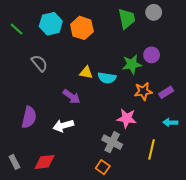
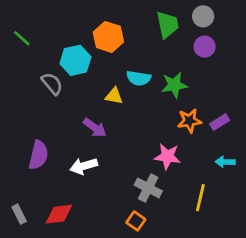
cyan hexagon: (51, 24) -> (75, 60), moved
purple circle: (152, 55) -> (205, 47), moved
cyan semicircle: (107, 78) -> (139, 78), moved

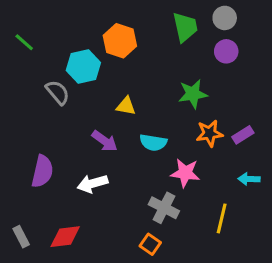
cyan semicircle: (139, 78) -> (153, 142), moved

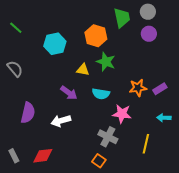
orange hexagon: (120, 41) -> (96, 36), moved
gray semicircle: (58, 92) -> (15, 69), moved
green star: (193, 94) -> (106, 62), moved, turned 30

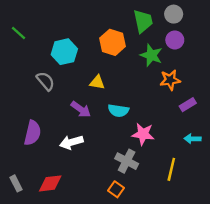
green star: (106, 62) -> (151, 55), moved
gray semicircle: (15, 69) -> (45, 81), moved
orange star: (138, 88) -> (170, 80), moved

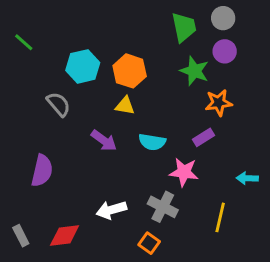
orange hexagon: (112, 42) -> (130, 71), moved
purple rectangle: (188, 105) -> (204, 137), moved
white arrow: (71, 142) -> (111, 210), moved

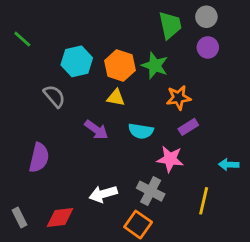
green star: (194, 71) -> (155, 66), moved
orange star: (219, 103) -> (179, 98), moved
orange square: (149, 243) -> (138, 225), size x1.4

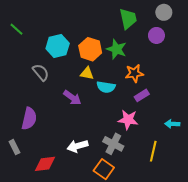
gray circle: (206, 17) -> (164, 12), moved
cyan semicircle: (141, 131) -> (106, 87), moved
gray rectangle: (20, 218) -> (14, 147), moved

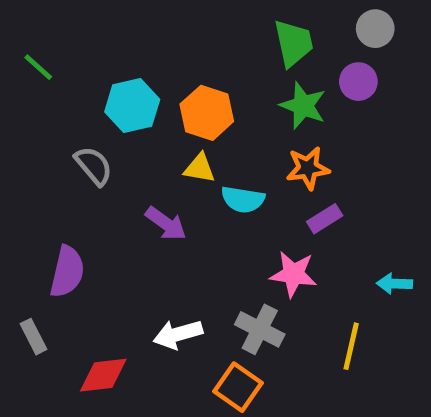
green star: (116, 49) -> (303, 106), moved

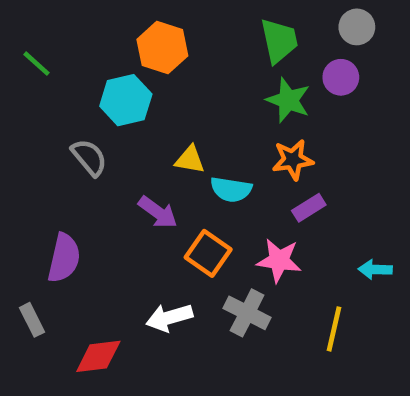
orange hexagon: (207, 113) -> (162, 48), moved
orange square: (238, 387) -> (208, 253), moved

